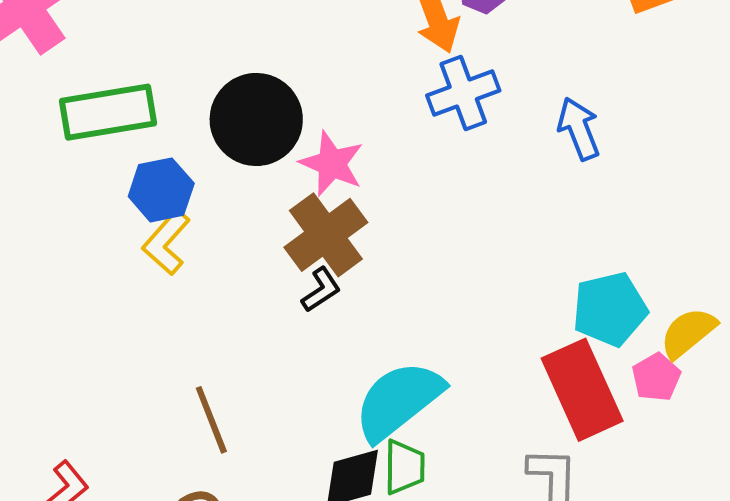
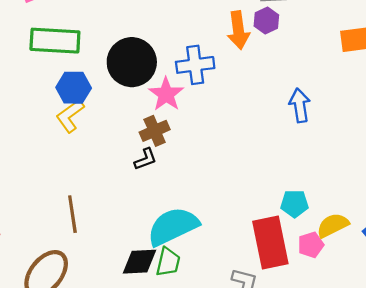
blue cross: (463, 93) -> (195, 65), moved
brown cross: (326, 235) -> (155, 131), size x0.7
cyan pentagon: (610, 309) -> (294, 204), size x0.7

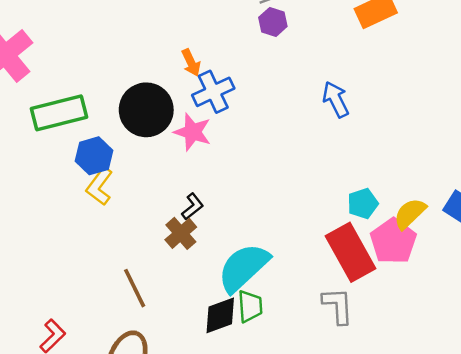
orange arrow: (238, 30) -> (191, 63), moved, size x0.7
brown cross: (155, 131) -> (181, 233), moved
pink pentagon: (311, 245) -> (393, 241), size x1.6

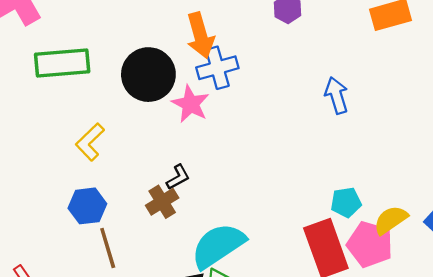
orange arrow: (191, 63) -> (200, 35), size x1.6
blue hexagon: (94, 156) -> (87, 206), moved
pink pentagon: (393, 241) -> (370, 244), turned -30

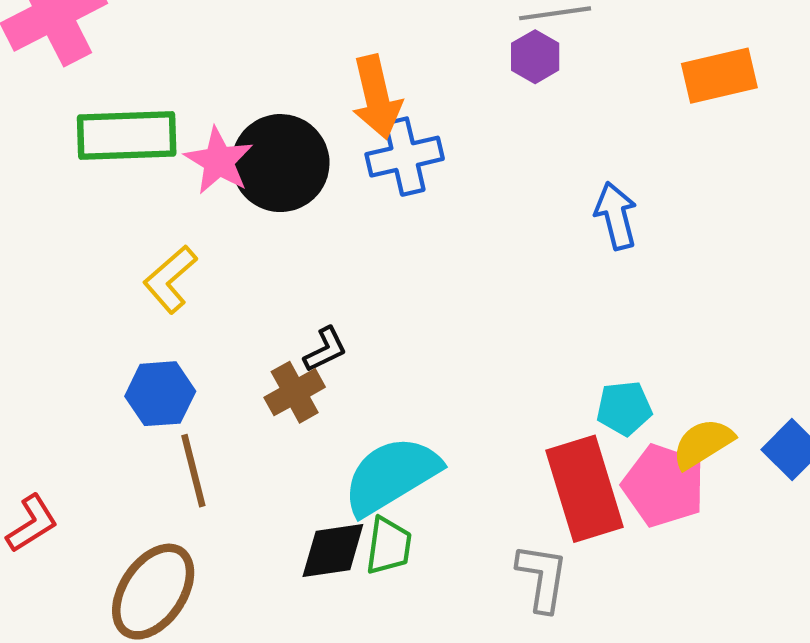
pink star: (190, 104) -> (219, 161), moved

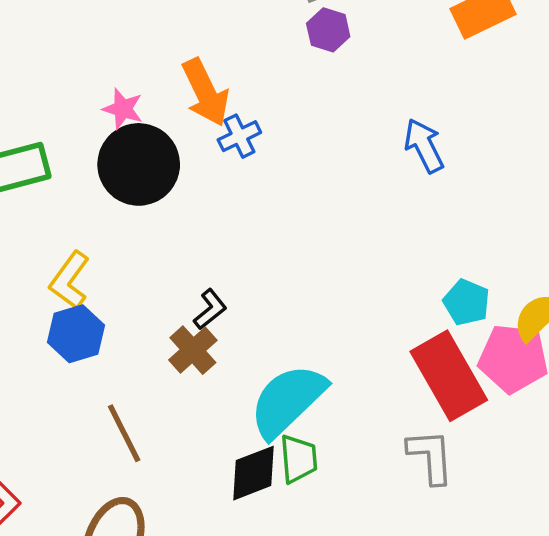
blue cross: (405, 157) -> (239, 136), size x0.7
pink star: (219, 161) -> (123, 109), moved, size x0.7
blue hexagon: (160, 394) -> (76, 334), moved
cyan pentagon: (624, 408) -> (466, 302), turned -30

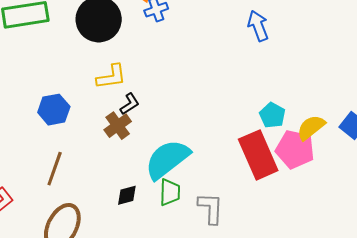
yellow L-shape: (70, 280) -> (111, 77), moved, turned -140
brown line: (124, 433) -> (55, 169), moved, turned 40
gray L-shape: (430, 457) -> (211, 208), moved
black diamond: (254, 473) -> (127, 195), moved, size x0.7

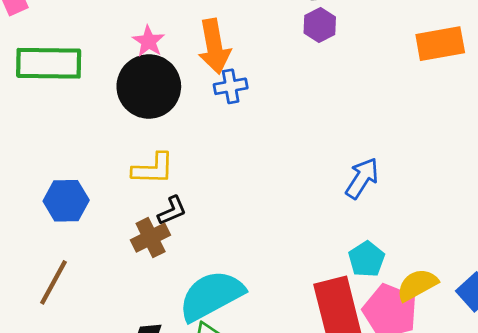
blue arrow: (258, 26) -> (362, 178), moved, turned 44

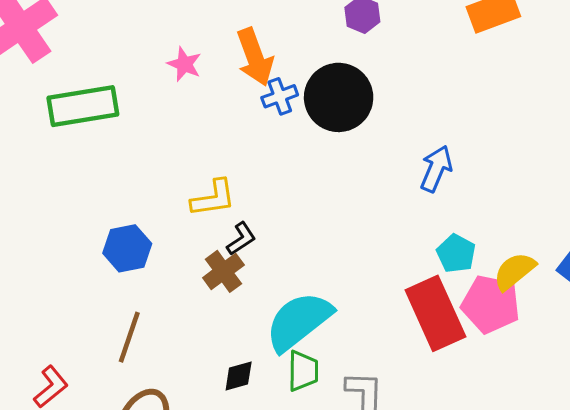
black circle: (149, 86) -> (339, 97), moved

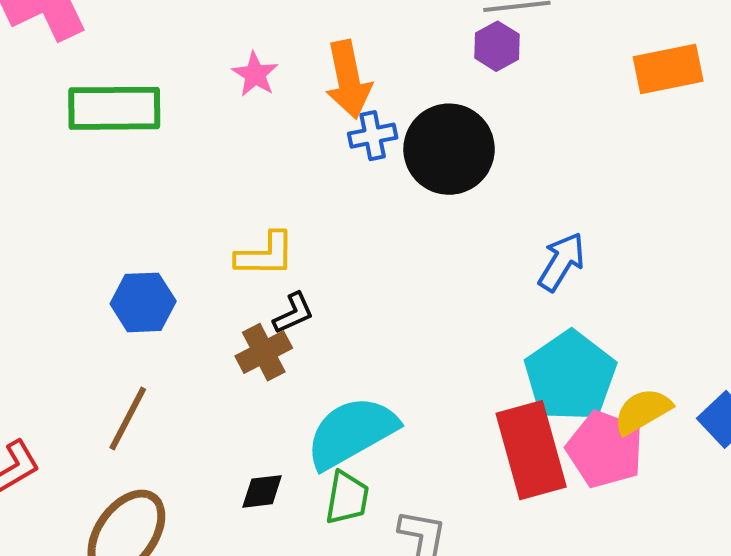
cyan pentagon: (456, 253) -> (570, 376), size x1.8

